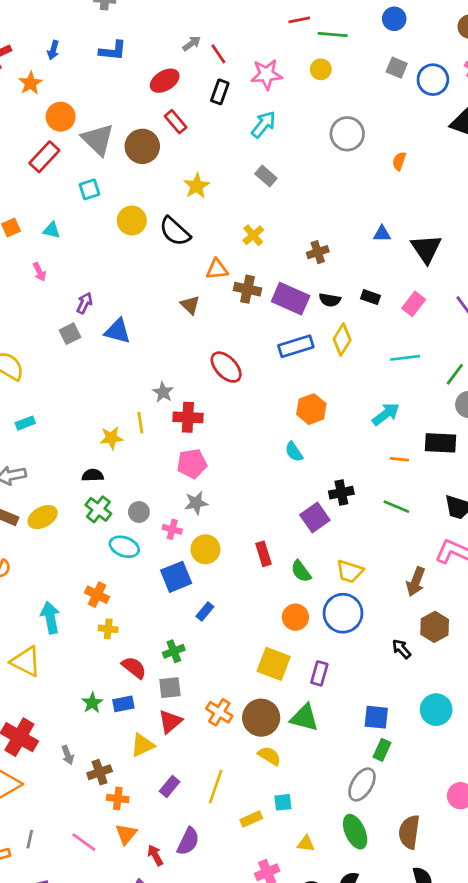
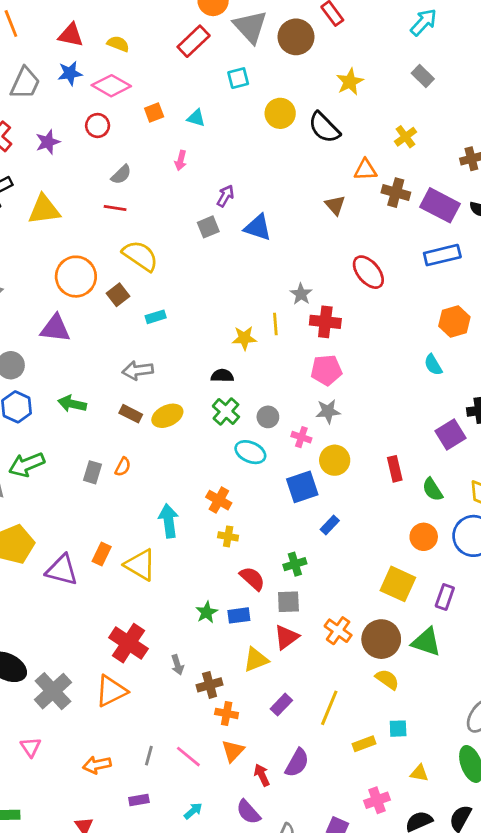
pink arrow: (39, 272) -> (181, 160), turned 36
gray line: (30, 839) -> (149, 756), moved

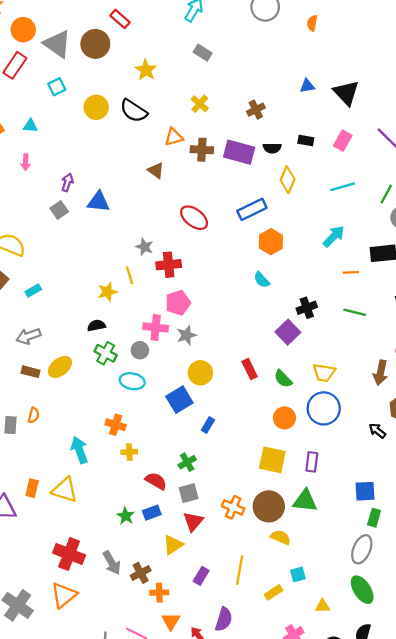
blue rectangle: (442, 255) -> (252, 209), moved
pink cross: (301, 437) -> (156, 327), moved, size x1.5
gray arrow: (177, 665) -> (112, 563), size x1.5

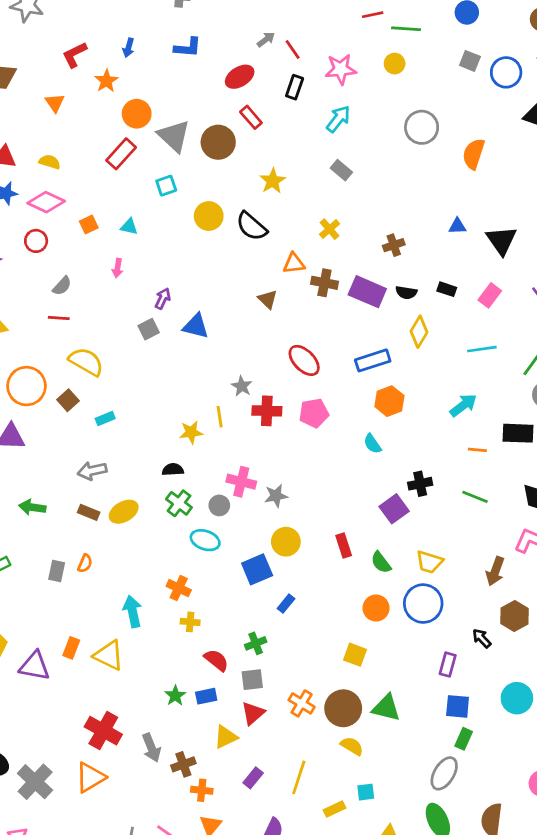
orange semicircle: (312, 23) -> (474, 154), size x1.6
pink pentagon: (178, 303) -> (314, 413), moved
yellow square: (272, 460) -> (355, 655), size x0.7
purple rectangle: (312, 462) -> (448, 665), moved

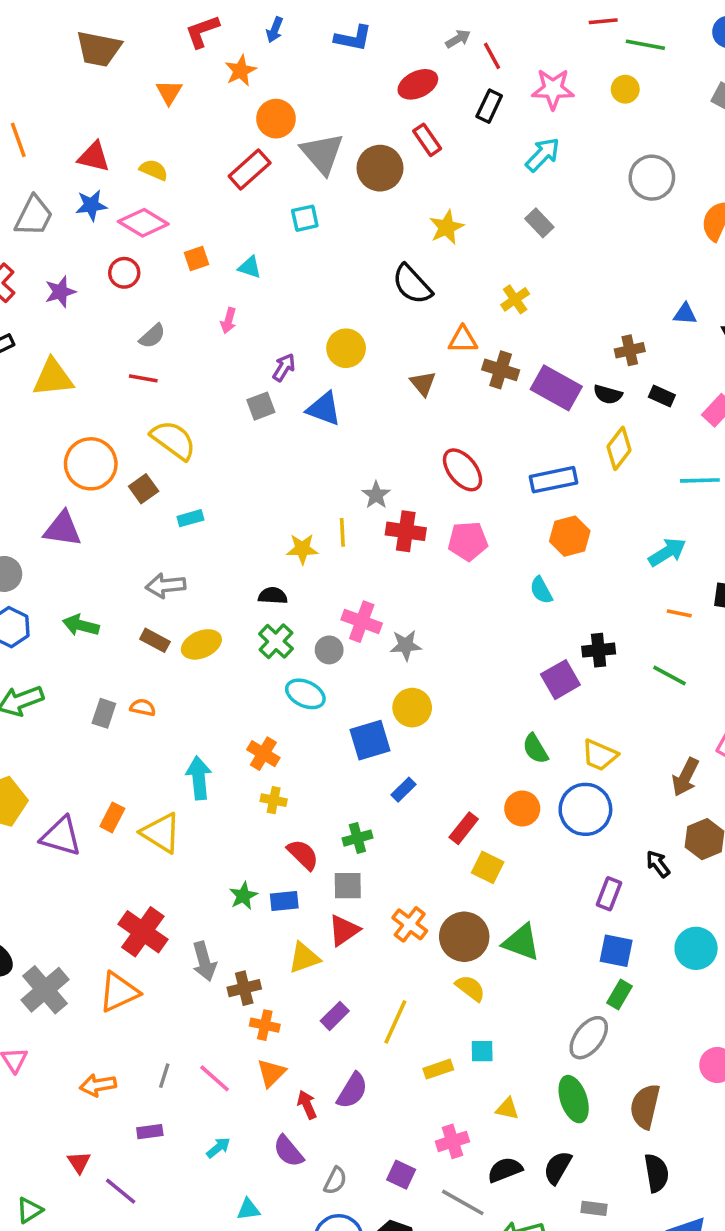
yellow circle: (209, 216) -> (346, 348), moved
brown cross: (394, 245) -> (630, 350), moved
red rectangle: (344, 546) -> (464, 828), moved, turned 50
orange semicircle: (85, 563) -> (143, 707), turned -108

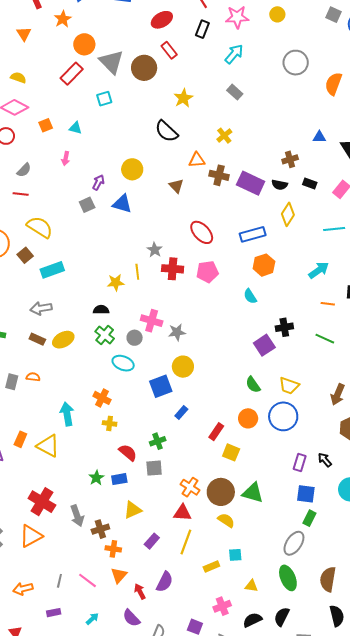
cyan rectangle: (190, 518) -> (52, 270), size x1.6
black arrow: (658, 864) -> (325, 460), moved
red triangle: (344, 930) -> (183, 513), moved, turned 42

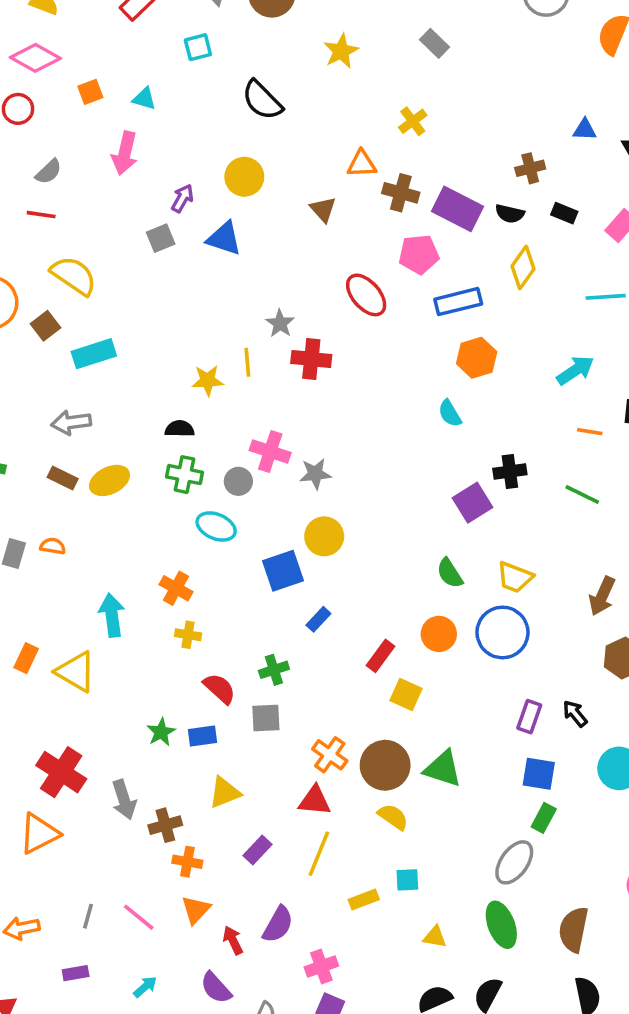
black semicircle: (166, 131) -> (262, 100), moved
pink arrow: (66, 158) -> (125, 153), size x1.6
pink pentagon: (207, 272) -> (419, 254), moved
green cross: (105, 335) -> (185, 475), turned -30
pink cross: (222, 606) -> (321, 966), moved

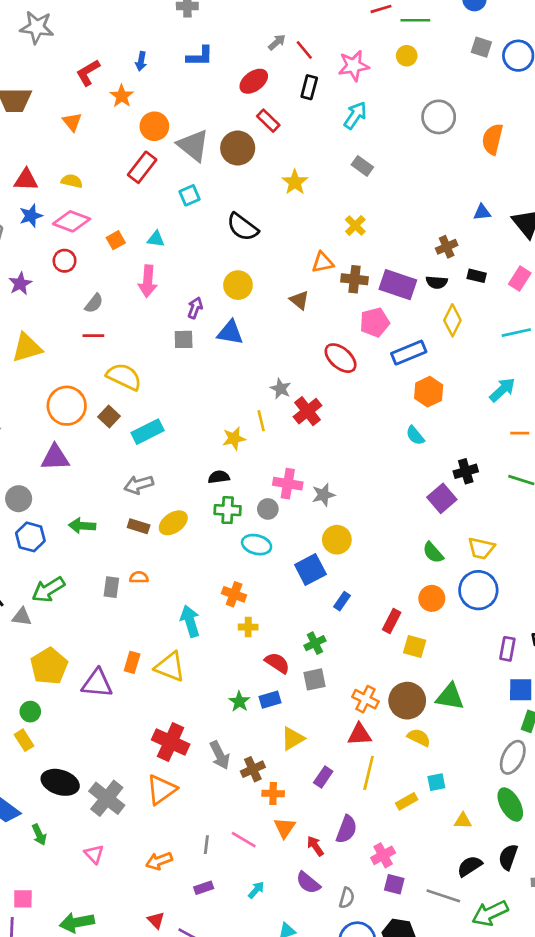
gray square: (161, 238) -> (184, 339), turned 30
red cross: (311, 359) -> (308, 411), turned -36

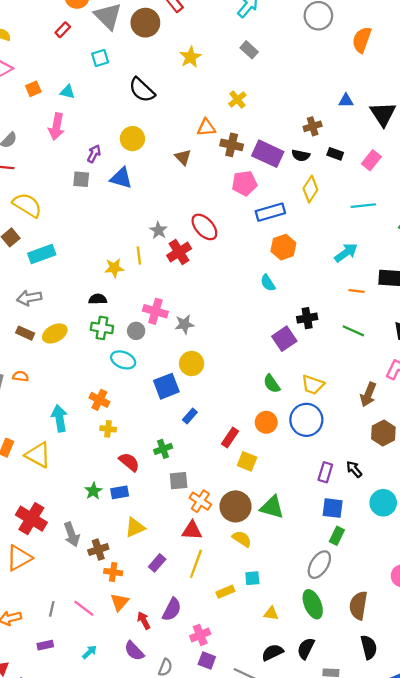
red rectangle: (142, 167) -> (63, 30), size x0.6
red ellipse: (341, 358) -> (204, 227), moved
gray square: (315, 679) -> (179, 481), moved

